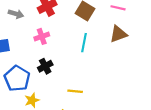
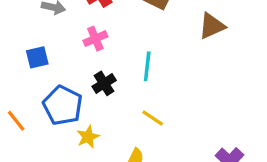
cyan line: (84, 43) -> (147, 66), moved
yellow line: (75, 91) -> (153, 118), turned 32

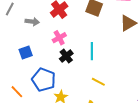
black cross: (104, 83) -> (66, 56), moved

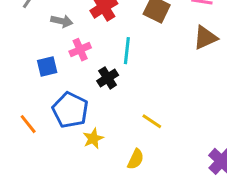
pink cross: (59, 38) -> (80, 50), moved
cyan line: (92, 51) -> (127, 51), moved

